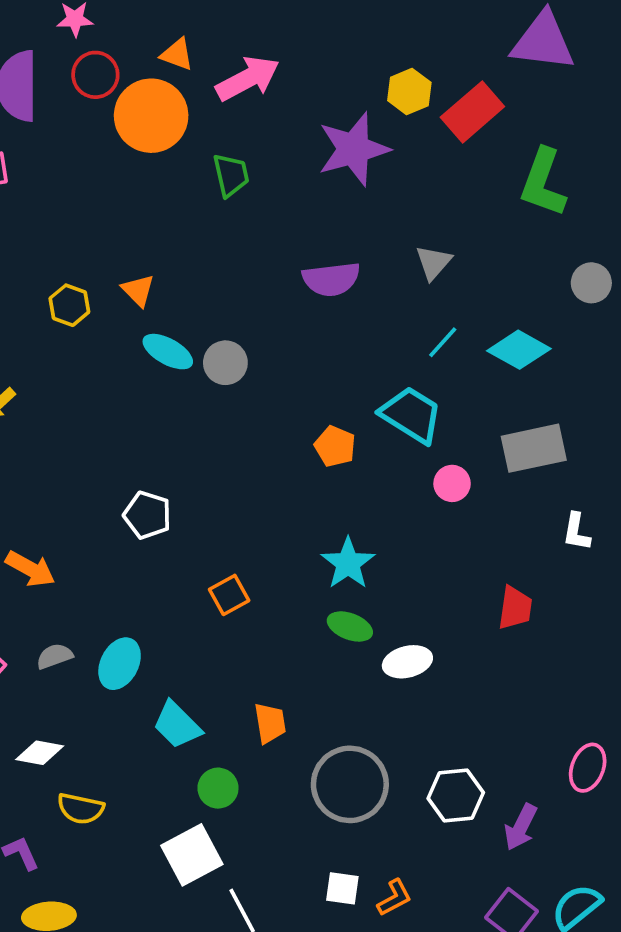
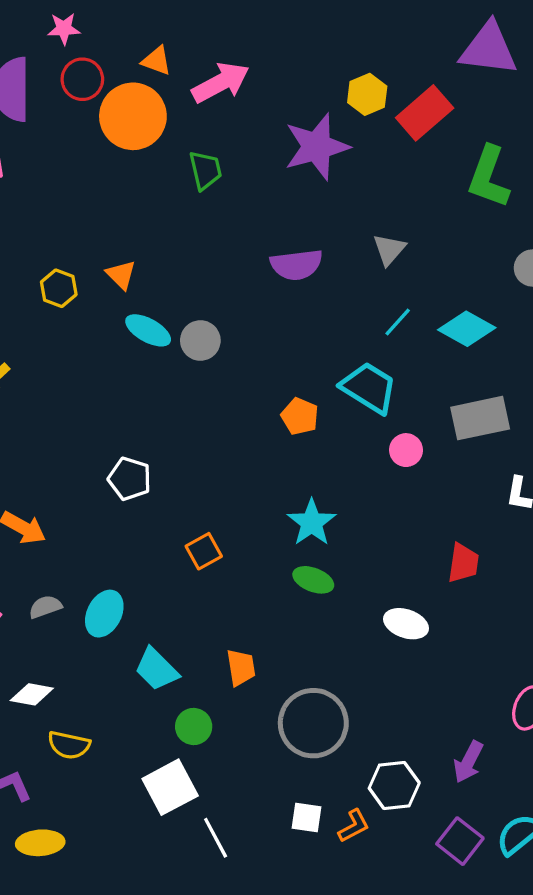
white ellipse: (407, 662) -> (406, 624), moved, turned 33
white hexagon: (456, 796) -> (394, 785), moved

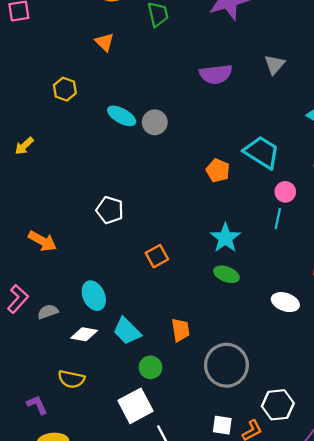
orange triangle: (121, 275) -> (104, 42), moved
cyan line: (398, 322) -> (278, 219), moved, turned -30
gray semicircle: (45, 607) -> (48, 312), moved
cyan ellipse: (104, 614) -> (94, 296), turned -52
white diamond: (32, 694) -> (84, 334), moved

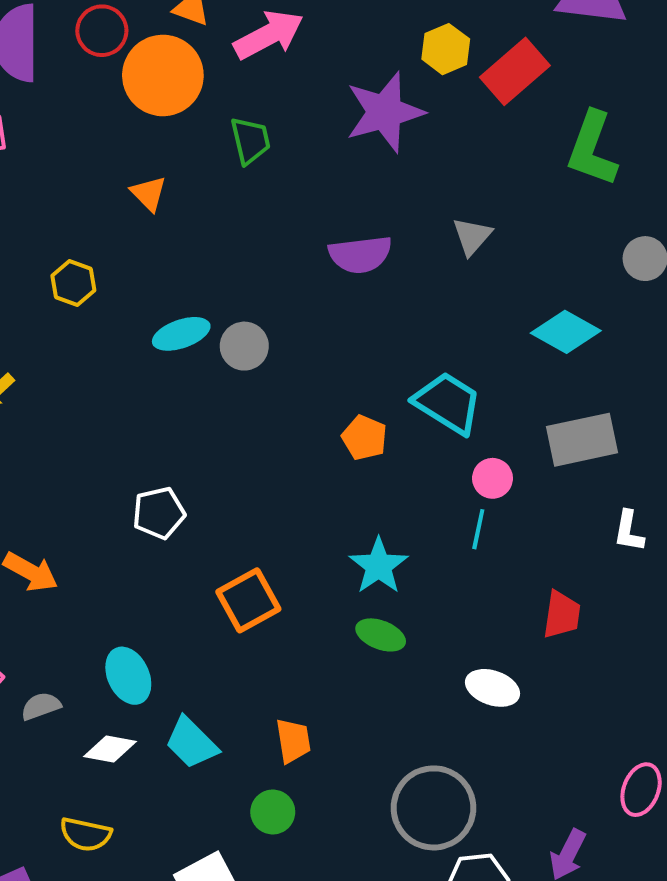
cyan ellipse: (122, 116) -> (181, 334), turned -48
white pentagon: (110, 210) -> (159, 513), turned -30
orange square: (157, 256) -> (248, 600), size x1.4
gray circle: (226, 365) -> (434, 808), moved
green circle: (150, 367) -> (273, 812), moved

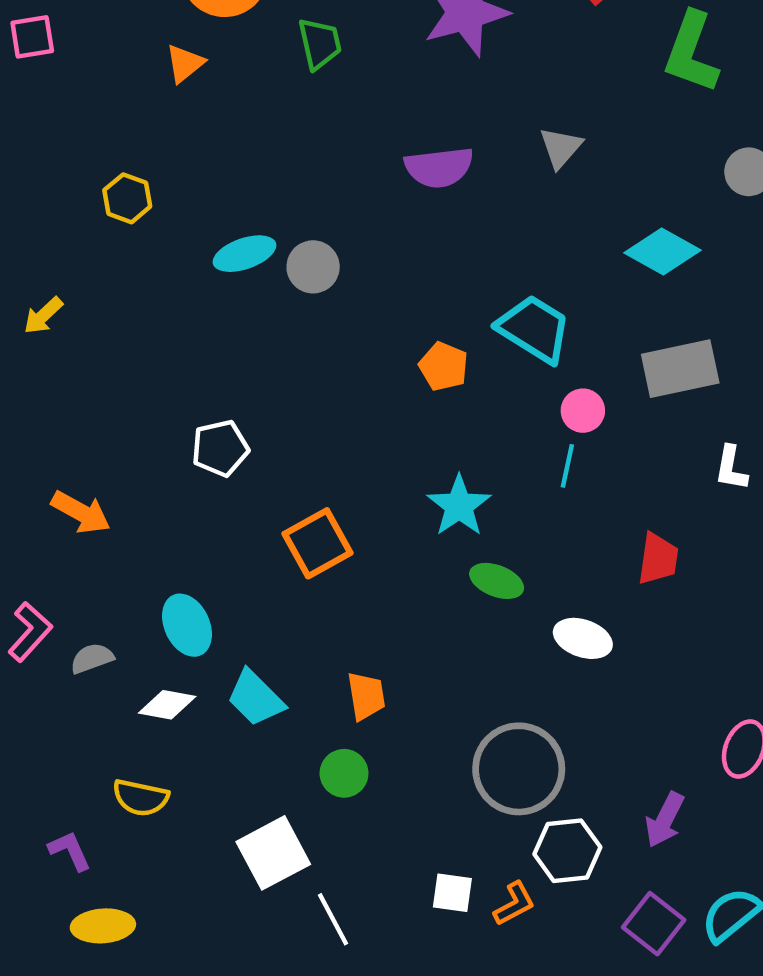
orange triangle: (149, 193) -> (185, 63), moved, turned 36
green ellipse: (381, 635) -> (497, 581), moved

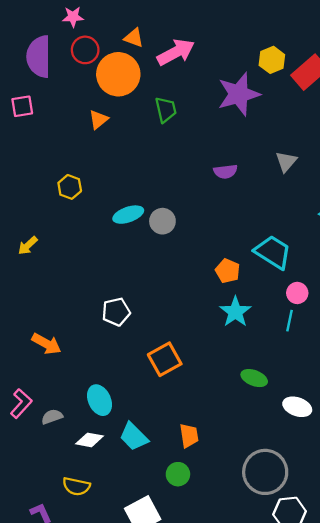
purple semicircle: (439, 167) -> (225, 171), size x0.7
cyan star: (459, 506) -> (235, 312), moved

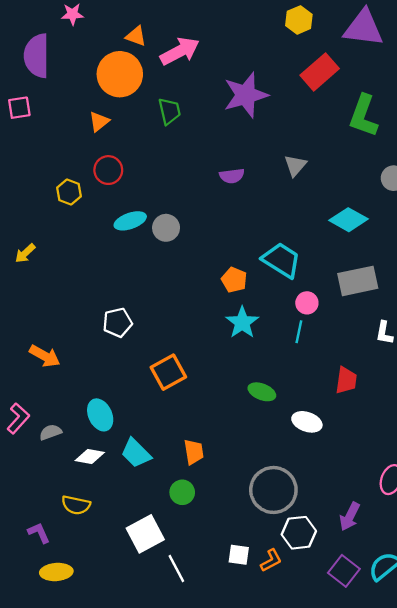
red circle: (85, 50) -> (108, 170), moved
yellow hexagon: (272, 60) -> (299, 20), moved

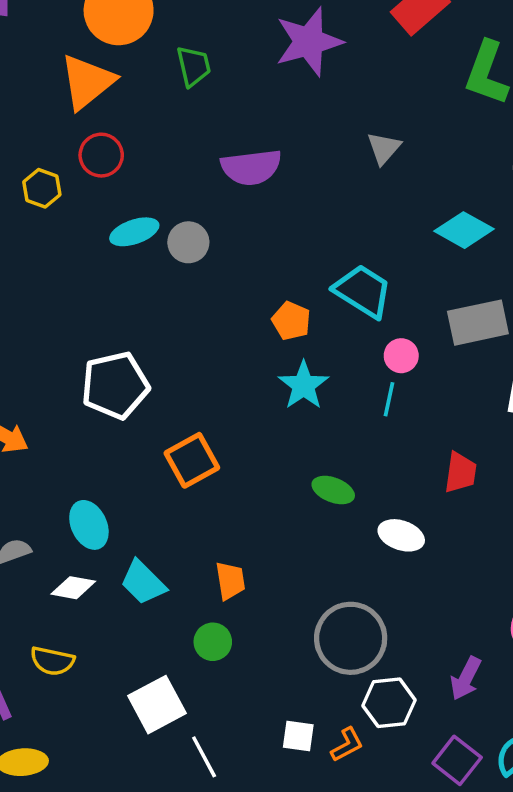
orange triangle: (99, 122) -> (87, 82), size x1.8
purple semicircle: (232, 176) -> (251, 167), moved, size x1.6
white pentagon: (117, 323) -> (115, 385), size x1.5

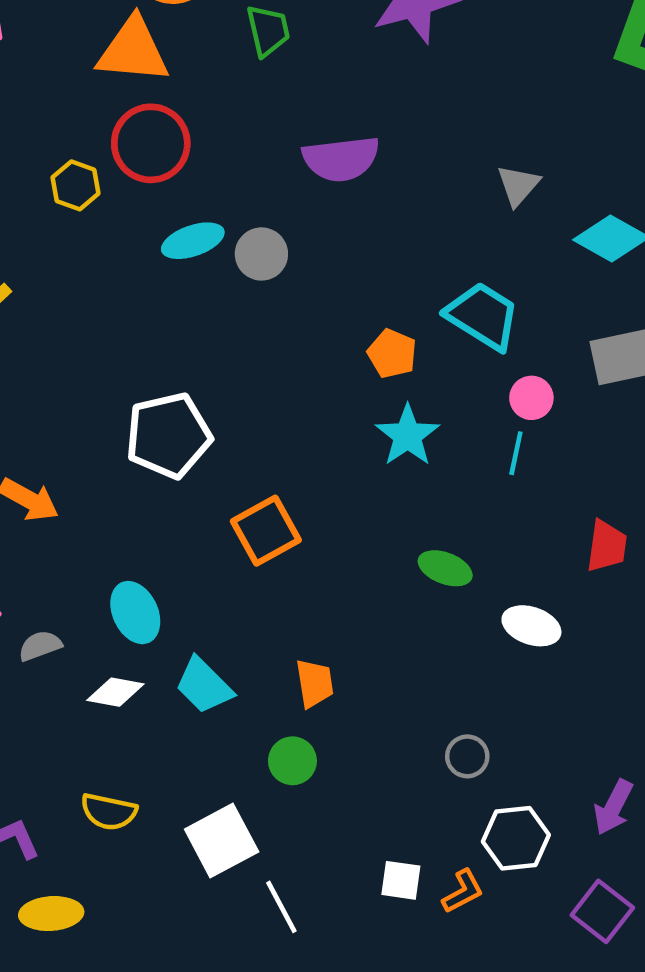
orange triangle: (87, 82) -> (133, 50), turned 44
gray triangle: (384, 148) -> (518, 185), moved
red circle: (101, 155) -> (151, 143), size x1.4
gray circle: (351, 638) -> (467, 756), size x0.5
yellow semicircle: (52, 661) -> (109, 812), moved

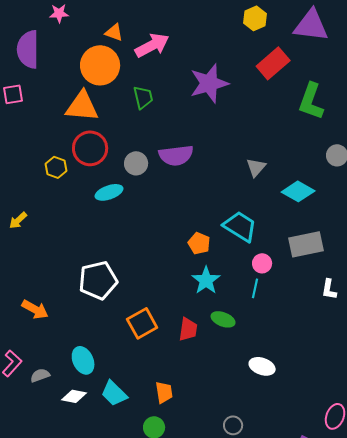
gray circle: (261, 254) -> (136, 163), moved
red trapezoid: (607, 546) -> (188, 329), moved
green ellipse: (445, 568) -> (223, 319), moved

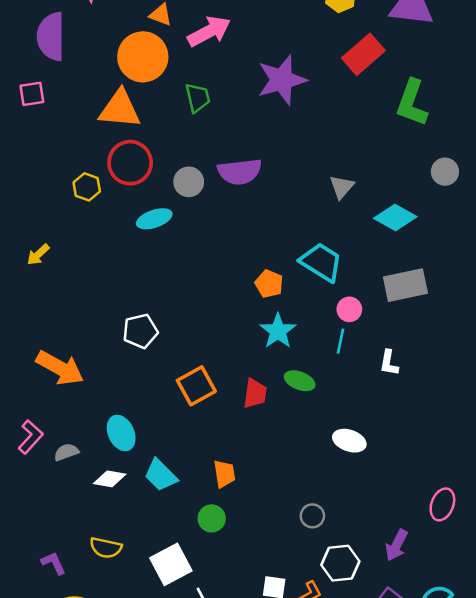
white pentagon: (98, 280) -> (140, 331), size x0.7
white L-shape: (329, 289) -> (389, 363), moved
orange arrow: (35, 309) -> (60, 368), size x1.4

